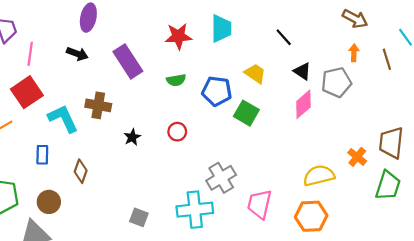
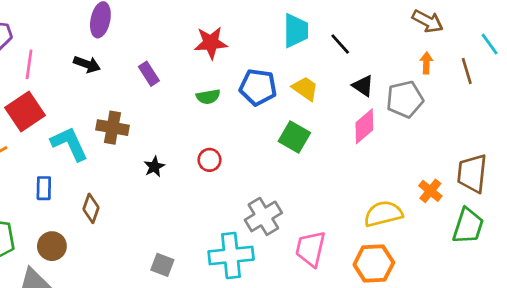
cyan trapezoid: (221, 29) -> (296, 31), moved
purple rectangle: (128, 61) -> (149, 74), size x0.6
blue pentagon: (217, 91) -> (258, 87), moved

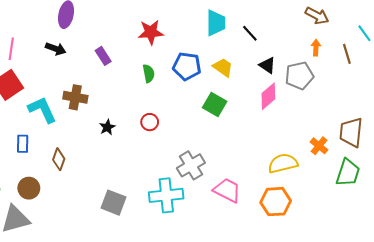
green semicircle: (208, 97) -> (149, 74), turned -90
pink trapezoid: (311, 249) -> (227, 190), turned 104
gray square: (162, 265) -> (114, 203), size x1.4

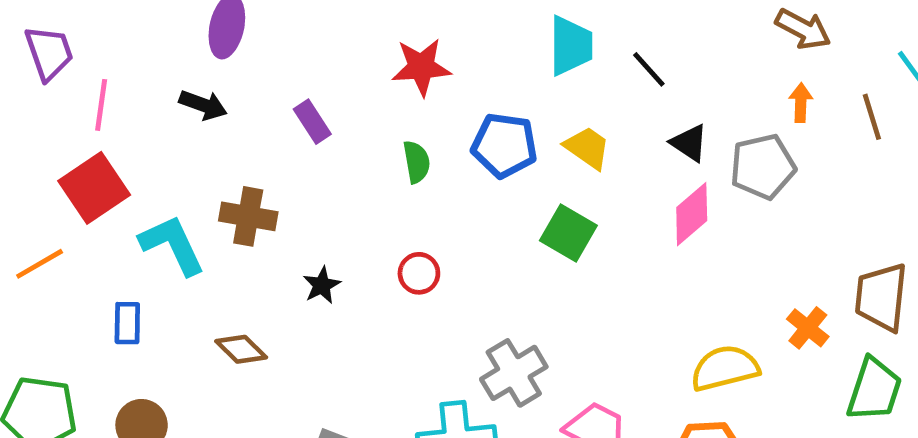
brown diamond: (59, 159) -> (241, 349), moved, turned -65

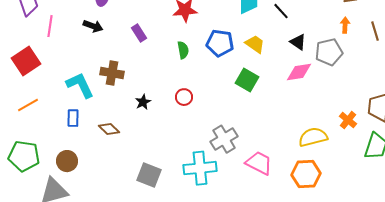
red square: (94, 188) -> (26, 61), moved
pink diamond: (692, 214) -> (299, 72), turned 32
orange line: (40, 264) -> (28, 105), moved
blue rectangle: (127, 323) -> (73, 118), moved

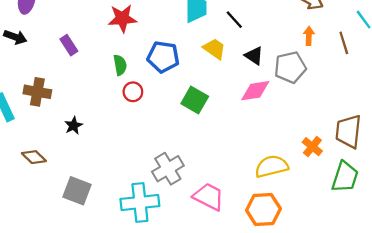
yellow trapezoid: (255, 44) -> (214, 49), moved
red circle: (184, 97) -> (133, 92), moved
gray square: (149, 175) -> (77, 191), moved

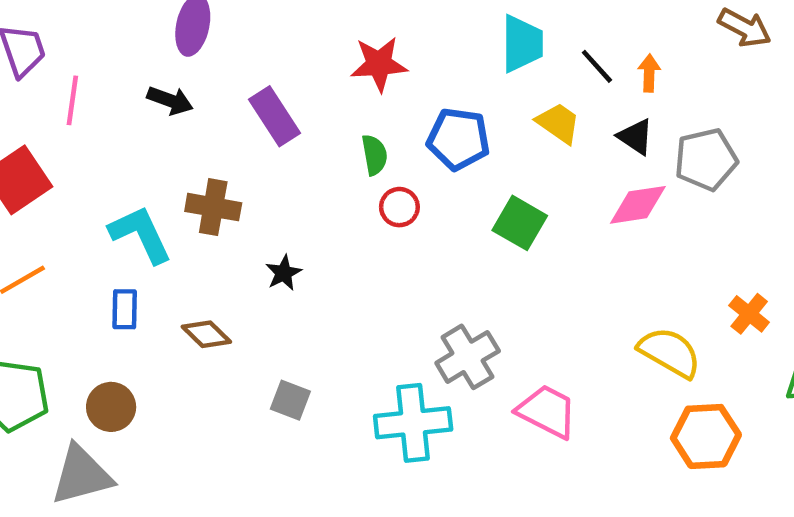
orange arrow: (309, 36) -> (649, 73), moved
purple rectangle: (69, 45) -> (275, 116), size x1.4
yellow semicircle: (272, 166) -> (670, 352), turned 44
gray square: (77, 191) -> (290, 400), size x0.7
orange hexagon: (263, 209) -> (706, 436), moved

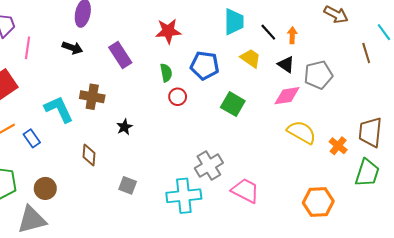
blue rectangle: (125, 309) -> (32, 138), moved, turned -36
brown diamond: (206, 334) -> (89, 155), turned 50
yellow semicircle: (670, 352) -> (302, 132), moved

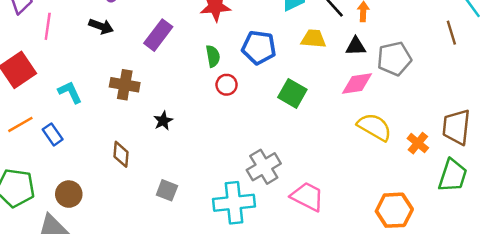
purple rectangle: (120, 55) -> (158, 35), turned 70
yellow trapezoid: (251, 58) -> (314, 39), turned -30
black triangle: (286, 64) -> (356, 46), turned -36
cyan L-shape: (59, 109) -> (70, 92), moved, size x0.7

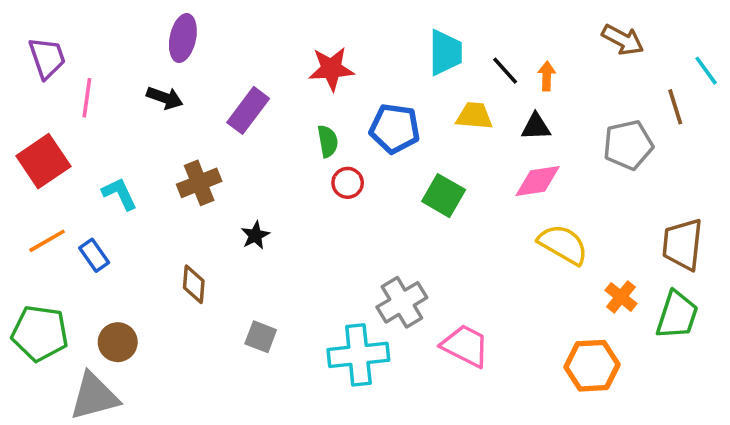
gray pentagon: (394, 59) -> (628, 145), moved
brown cross: (125, 85) -> (199, 183), turned -32
orange cross: (418, 143) -> (621, 297), moved

